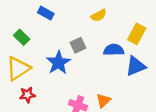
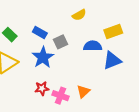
blue rectangle: (46, 13) -> (40, 33), moved
yellow rectangle: (137, 34) -> (113, 31), turned 42
red star: (27, 95) -> (42, 88), moved

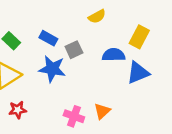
yellow rectangle: (113, 31) -> (139, 37), turned -42
blue star: (43, 57) -> (52, 69), turned -30
red star: (42, 88) -> (18, 110), moved

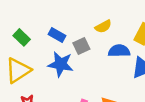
yellow semicircle: (97, 16) -> (103, 26), moved

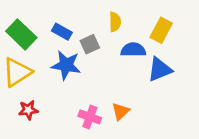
yellow semicircle: (103, 26) -> (115, 22), turned -63
green rectangle: (22, 37) -> (21, 34), size x1.5

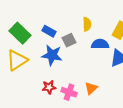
red star: (28, 110) -> (49, 87), moved

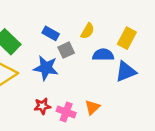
yellow semicircle: (87, 24) -> (88, 31), turned 32
blue rectangle: (49, 31) -> (51, 33), moved

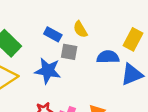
yellow semicircle: (88, 31) -> (80, 29), moved, turned 119
gray square: (66, 50) -> (69, 52), turned 35

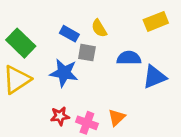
yellow rectangle: (133, 39) -> (156, 21), moved, turned 40

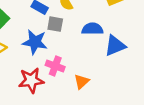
red star: (60, 116) -> (31, 80), size x1.5
pink cross: (87, 123) -> (55, 66), moved

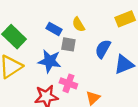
blue semicircle: (92, 29) -> (103, 49), turned -60

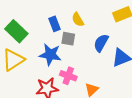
blue rectangle: (54, 29) -> (54, 24), turned 40

